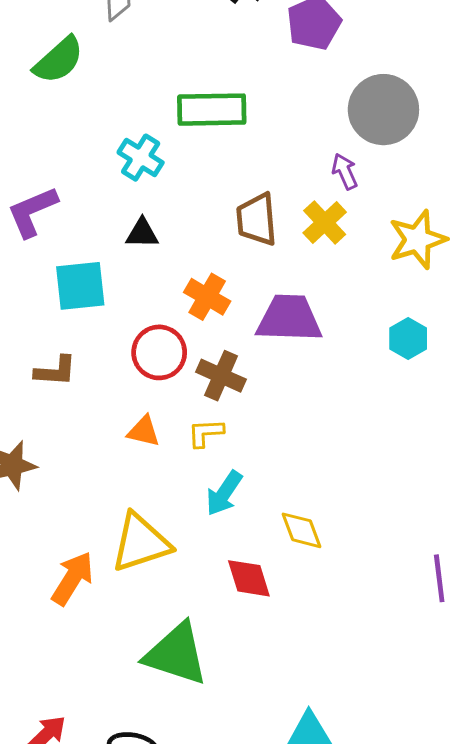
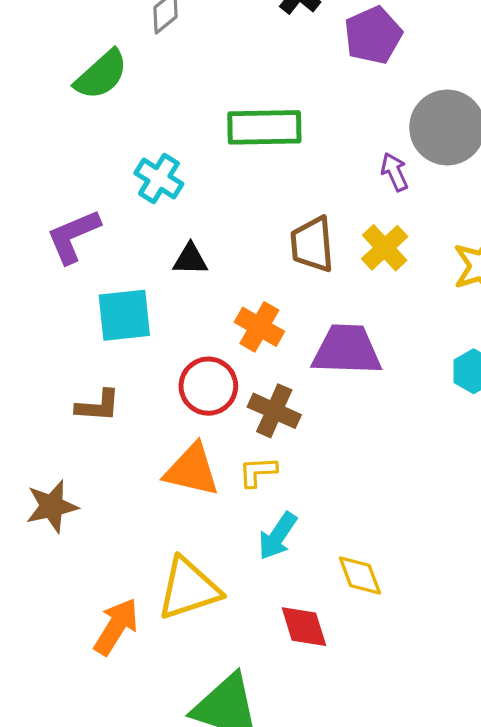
cyan cross: (141, 158) -> (159, 179), moved
purple arrow: (345, 171) -> (395, 172), moved
orange triangle: (144, 431) -> (192, 470), size x1.6

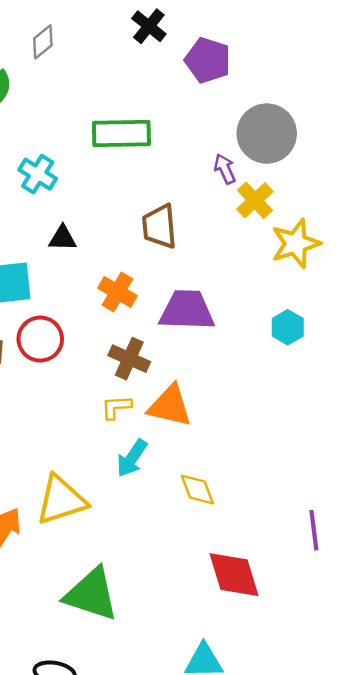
purple pentagon: (373, 35) -> (208, 60), turned -30
yellow cross: (385, 248) -> (255, 200), moved
red circle: (208, 386) -> (40, 339), moved
orange triangle: (192, 470) -> (170, 406), moved
red diamond: (304, 627) -> (234, 575), moved, size x1.4

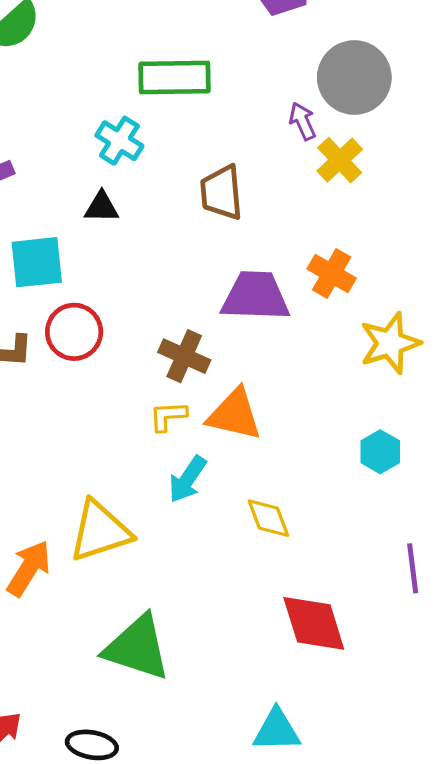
cyan cross: (38, 174) -> (119, 141), moved
yellow star: (296, 243) -> (390, 343), moved
orange cross: (117, 292) -> (332, 273), moved
cyan hexagon: (288, 327) -> (380, 452), moved

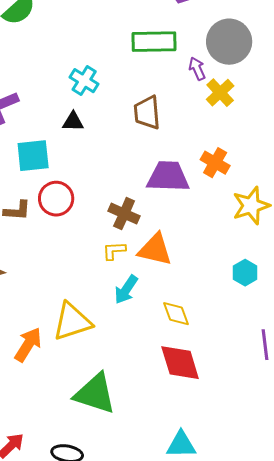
green rectangle: (174, 77) -> (154, 42), moved
red diamond: (314, 623) -> (180, 363), moved

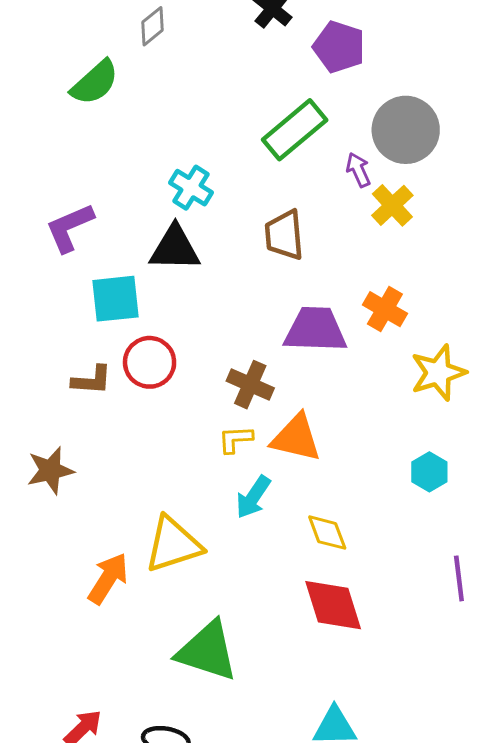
green rectangle: (154, 42) -> (295, 130), turned -39
black triangle: (73, 122) -> (175, 248), size x1.6

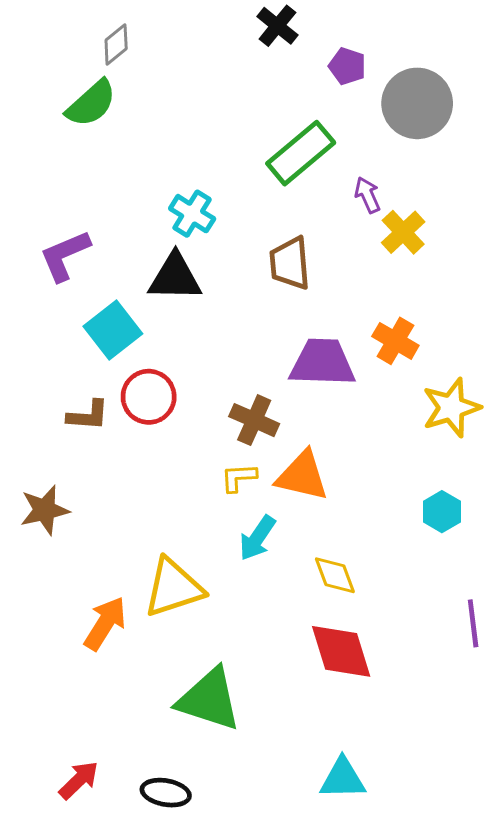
gray diamond: (153, 26) -> (116, 44), moved
purple pentagon: (339, 47) -> (347, 66), size x0.7
gray circle: (406, 130) -> (417, 103), moved
cyan square: (115, 299) -> (113, 330), turned -32

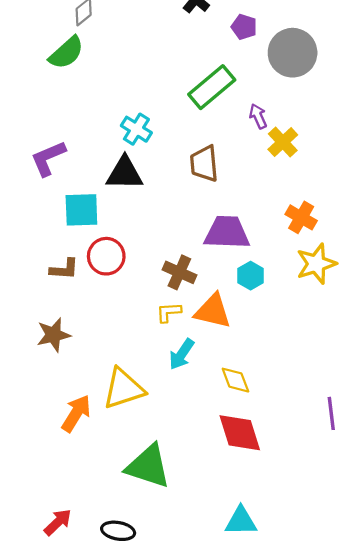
cyan square: (113, 330) -> (81, 210), turned 36
orange cross: (395, 341) -> (301, 217), moved
brown star: (45, 510) -> (53, 335), moved
cyan hexagon: (442, 512) -> (251, 276), moved

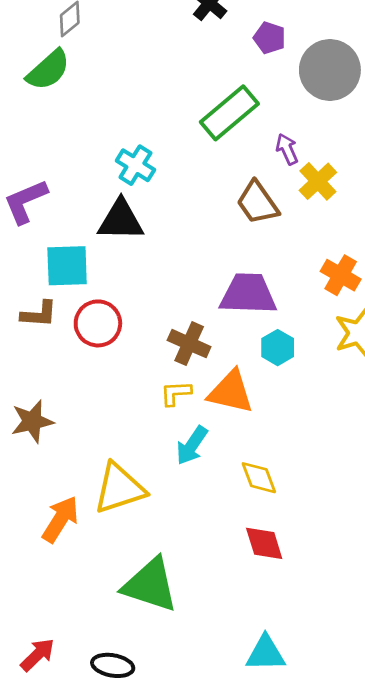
brown trapezoid: (204, 164) -> (257, 203), moved, turned -30
brown L-shape: (64, 269) -> (39, 314), moved
red diamond: (240, 433) -> (264, 543), size x0.7

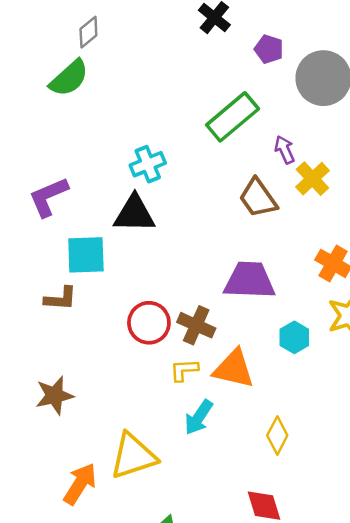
cyan cross: (135, 165) -> (148, 164), turned 36
red circle: (98, 323) -> (149, 323), moved
cyan hexagon: (278, 348) -> (294, 337), moved
yellow diamond: (259, 478) -> (277, 435), moved, turned 48

